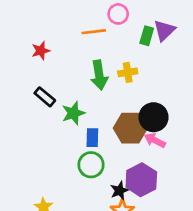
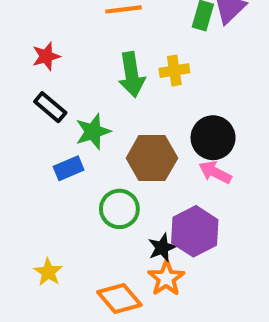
red star: (41, 51) -> (46, 56), moved
brown hexagon: (130, 128) -> (152, 158), moved
blue rectangle: (92, 138) -> (69, 168), moved, turned 66

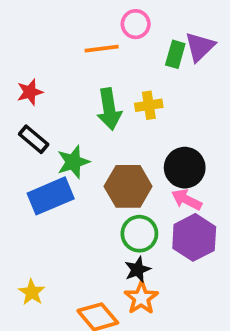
blue rectangle: (69, 168) -> (51, 196), size x1.6
green circle: (119, 209) -> (139, 234), moved
purple hexagon: (195, 231) -> (194, 237), moved

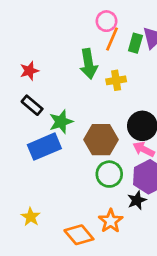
orange line: (102, 49) -> (112, 39), moved, turned -60
green arrow: (109, 109) -> (89, 64), moved
black star: (137, 270) -> (137, 200), moved

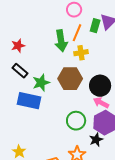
orange line: (112, 39) -> (77, 33), moved
brown hexagon: (101, 140) -> (70, 79), moved
blue rectangle: (44, 147) -> (29, 101), turned 35

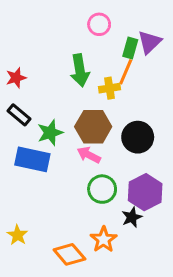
orange line: (77, 33) -> (126, 72), moved
pink arrow: (101, 103) -> (89, 155), moved

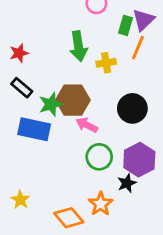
orange line: (126, 72) -> (138, 48), moved
brown hexagon: (93, 127) -> (73, 100), moved

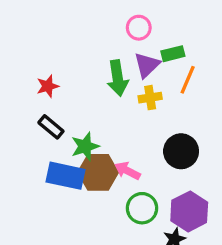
purple triangle: (143, 20) -> (147, 65), moved
green rectangle: (125, 25) -> (173, 54), turned 60
brown hexagon: (73, 100) -> (98, 172), moved

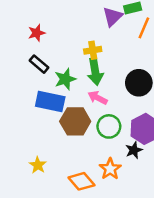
green arrow: (118, 78) -> (95, 72), moved
yellow cross: (150, 98) -> (93, 50), moved
brown hexagon: (98, 172) -> (75, 121), moved

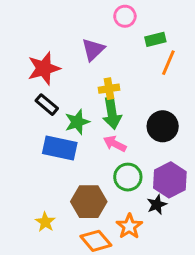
purple triangle: (113, 17) -> (93, 50), moved
red star: (37, 33) -> (44, 68), size x1.6
brown hexagon: (75, 121) -> (89, 202), moved

